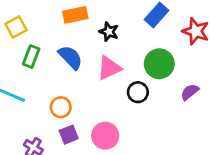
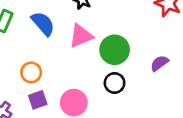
green circle: (159, 64) -> (115, 50), moved
black circle: (138, 92) -> (115, 83), moved

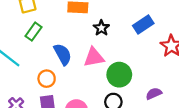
blue semicircle: (43, 24) -> (63, 54), moved

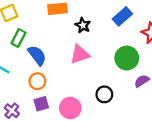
blue semicircle: (63, 54) -> (37, 55), moved
green circle: (119, 75) -> (127, 58), moved

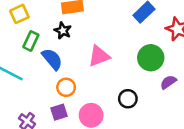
black star: (83, 25) -> (63, 31), moved
orange circle: (37, 81) -> (66, 87), moved

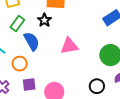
orange circle: (66, 87) -> (20, 64), moved
black circle: (128, 99) -> (97, 86), moved

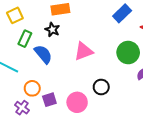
orange circle: (20, 64) -> (32, 88), moved
black circle: (97, 86) -> (101, 87), moved

